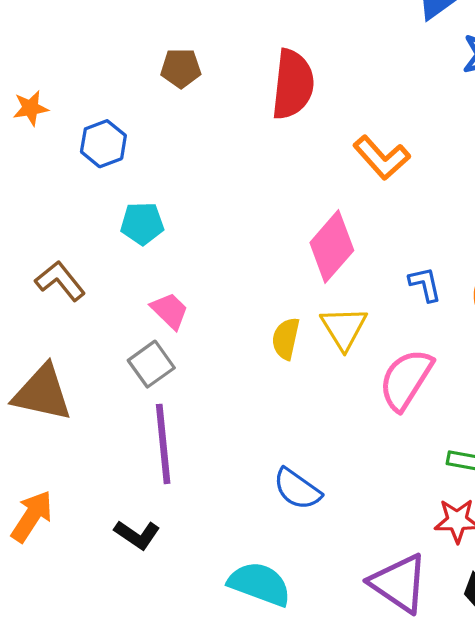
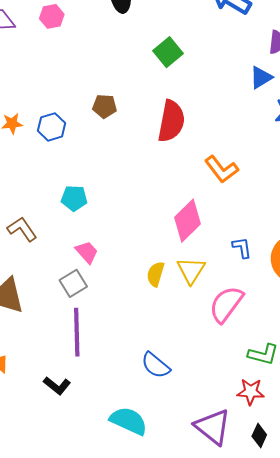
blue hexagon: (103, 144) -> (52, 127), moved

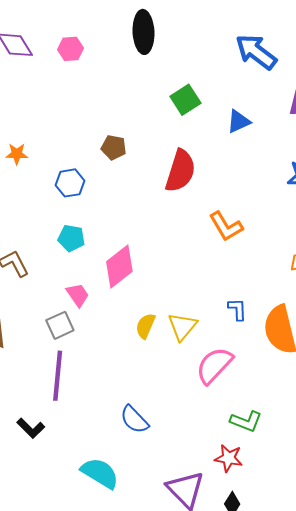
blue triangle: (261, 77) -> (239, 121), moved
blue hexagon: (52, 127) -> (70, 183), moved
pink diamond: (188, 221) -> (119, 266), moved

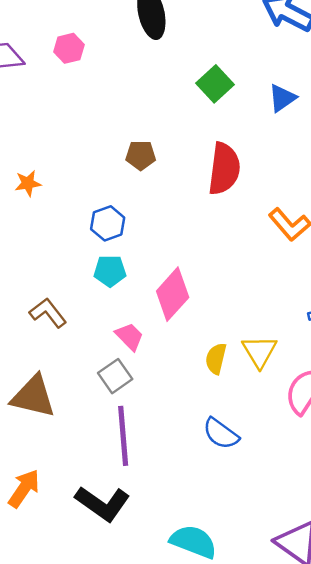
blue hexagon: (70, 183) -> (108, 223), moved
blue semicircle: (134, 419) -> (221, 434), moved
black L-shape: (31, 428) -> (103, 503), size x1.6

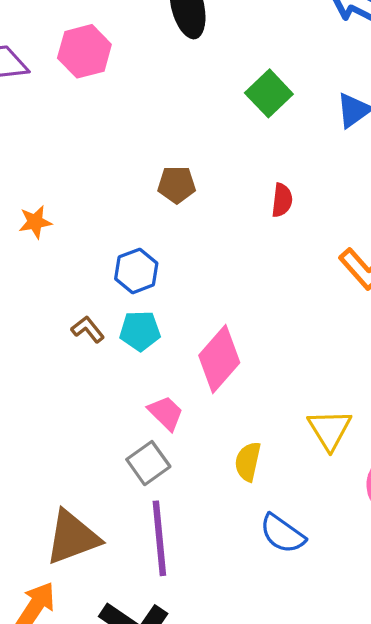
pink hexagon: (69, 48) -> (84, 51), size x1.4
red semicircle: (224, 169) -> (282, 200), size x0.5
brown L-shape: (48, 313) -> (88, 329), moved, size x0.7
yellow semicircle: (216, 359) -> (248, 462), moved
brown triangle: (33, 396) -> (72, 537), moved, turned -33

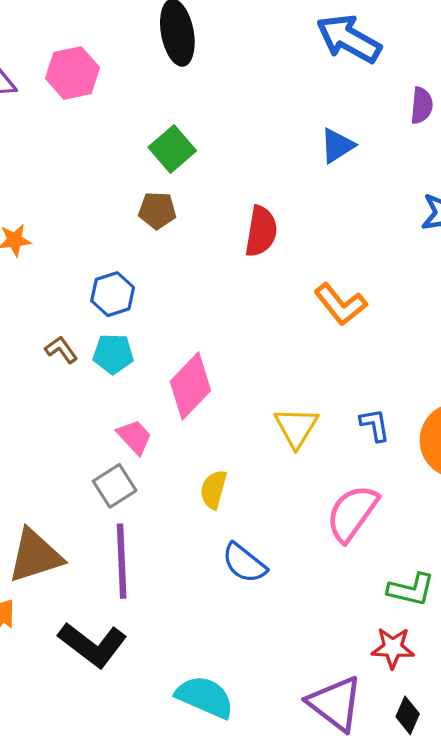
green square: (269, 93) -> (172, 149), moved
red semicircle: (282, 200) -> (261, 231), size x1.5
yellow triangle: (330, 430) -> (296, 427), moved

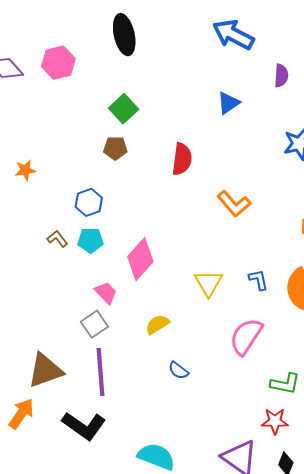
yellow semicircle: (214, 489) -> (157, 324), turned 45
blue semicircle: (244, 563) -> (178, 370), size x0.7

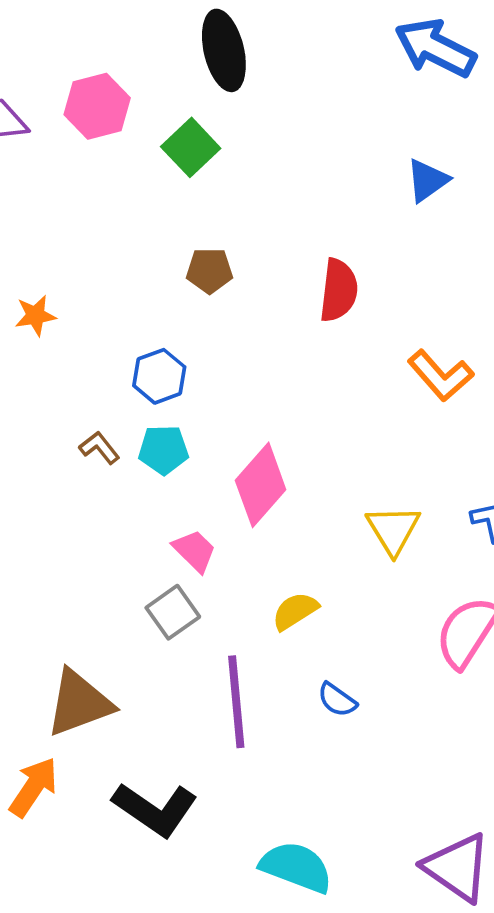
green square: (124, 109) -> (191, 147), moved
purple line: (100, 372) -> (236, 702), moved

